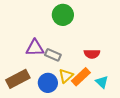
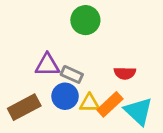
yellow triangle: (66, 76) -> (89, 103), turned 42
cyan triangle: (102, 82) -> (138, 111), size x1.6
blue circle: (48, 83) -> (65, 96), moved

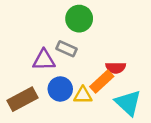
gray rectangle: (72, 74) -> (67, 49), moved
orange rectangle: (110, 104) -> (102, 81), moved

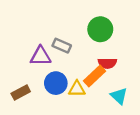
green circle: (79, 19) -> (100, 29), moved
brown rectangle: (23, 99) -> (21, 92), size x0.7
cyan triangle: (128, 103) -> (119, 96), size x0.7

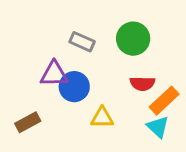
gray rectangle: (62, 46) -> (82, 42), moved
orange rectangle: (94, 76) -> (164, 101), moved
blue circle: (56, 83) -> (74, 87), moved

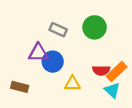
red semicircle: (142, 84) -> (101, 70), moved
brown rectangle: (28, 122) -> (20, 87), turned 42

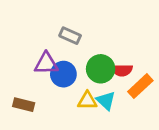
green circle: (95, 27) -> (101, 69), moved
red semicircle: (101, 70) -> (122, 70), moved
cyan triangle: (112, 90) -> (106, 101), moved

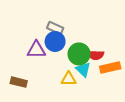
blue circle: (63, 74) -> (55, 41), moved
orange rectangle: (140, 86) -> (110, 67), turned 30
cyan triangle: (106, 101) -> (83, 70), moved

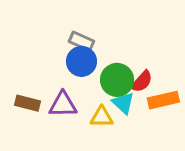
purple triangle: (36, 50) -> (63, 105), moved
red semicircle: (96, 55) -> (142, 81), turned -49
brown rectangle: (19, 82) -> (27, 103), moved

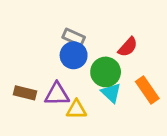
red semicircle: (142, 81) -> (128, 47), moved
orange rectangle: (163, 100) -> (147, 90), turned 68
yellow triangle: (102, 117) -> (76, 109), moved

